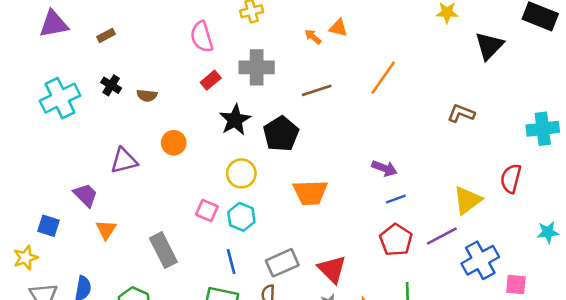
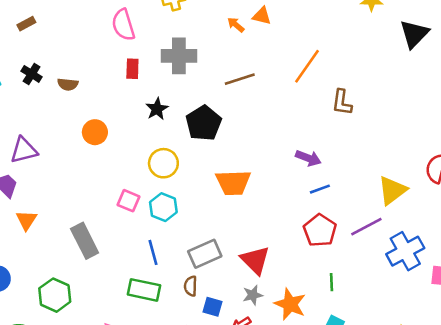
red rectangle: (211, 80) -> (132, 69), turned -48
brown L-shape: (461, 113) -> (342, 102), moved, turned -104
black star: (235, 120) -> (157, 109), size x0.7
purple triangle: (124, 161) -> (24, 150), moved

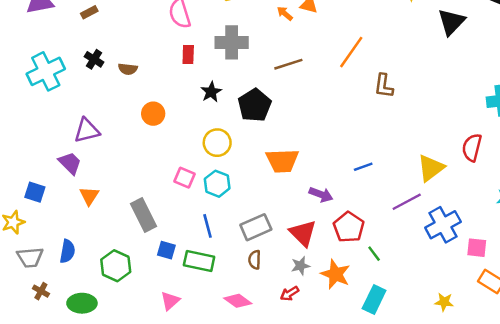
purple arrow: (308, 158) -> (321, 195), moved
red pentagon: (320, 230) -> (349, 227), moved
green line: (332, 282) -> (374, 254), turned -35
brown semicircle: (191, 286) -> (255, 260), moved
blue square: (213, 307) -> (166, 250), moved

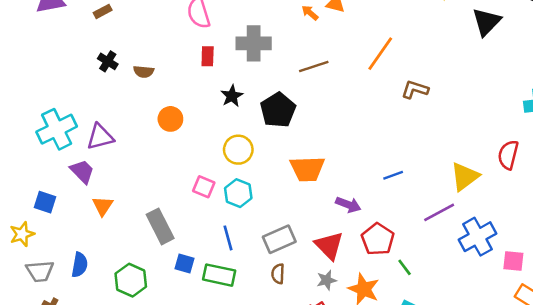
cyan cross: (46, 71) -> (57, 129), moved
brown L-shape: (384, 86) -> (415, 90), turned 100

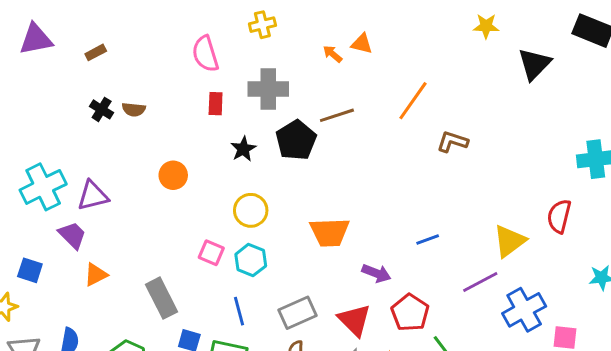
brown semicircle: (144, 72) -> (134, 109), moved
black pentagon: (278, 110) -> (296, 140), moved
orange triangle: (103, 206) -> (96, 275), turned 30

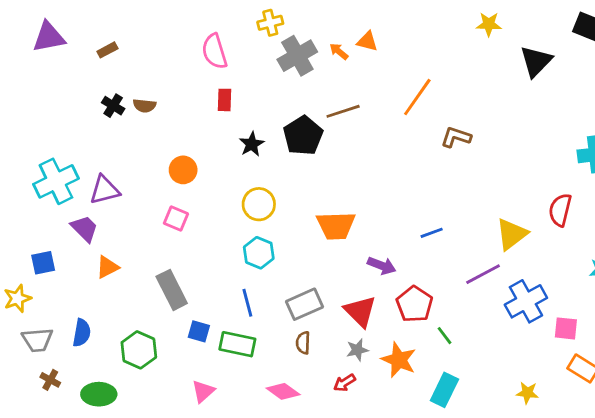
gray cross: (268, 89) -> (297, 56), moved, turned -30
pink square: (211, 253) -> (176, 218), moved
blue square: (30, 270) -> (43, 263), turned -30

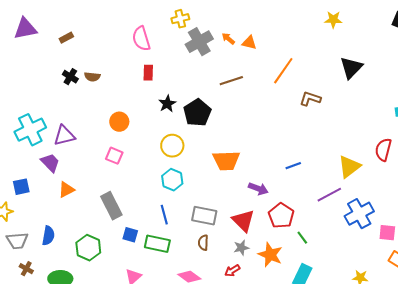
orange triangle: (367, 41) -> (249, 43), moved
black triangle: (536, 61) -> (351, 68), moved
black pentagon: (303, 136) -> (197, 113), moved
gray rectangle: (304, 304) -> (204, 216), turned 35

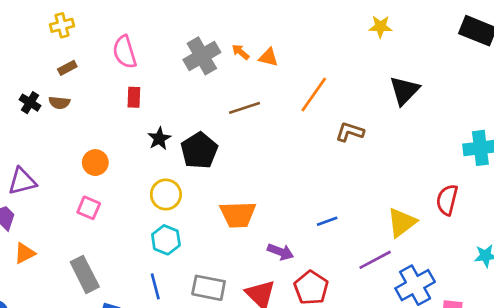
yellow cross: (180, 19) -> (62, 25), moved
brown rectangle: (66, 38) -> (67, 68), moved

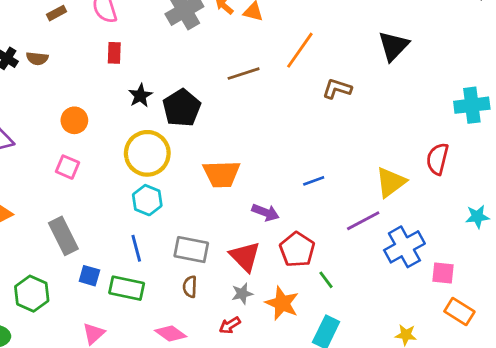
brown rectangle: (67, 68) -> (56, 13), moved
brown line: (245, 108) -> (244, 74), moved
yellow circle: (166, 195) -> (147, 153), size x1.4

